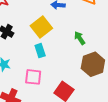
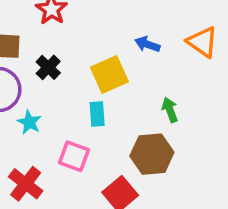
brown hexagon: (93, 64) -> (152, 154), moved

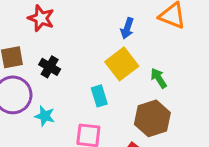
blue arrow: (147, 44) -> (127, 28), turned -78
yellow square: (109, 75) -> (122, 64), moved

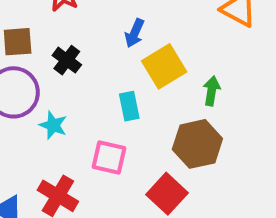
blue arrow: (127, 28) -> (135, 33), moved
green arrow: (159, 78) -> (212, 91), turned 36

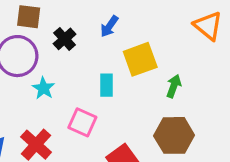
blue arrow: (135, 33) -> (109, 26), moved
brown hexagon: (197, 144) -> (174, 135), moved

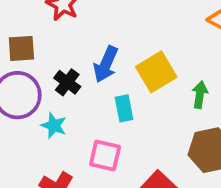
blue arrow: (109, 26) -> (106, 64), moved, size x1.4
black cross: (65, 39) -> (67, 82), moved

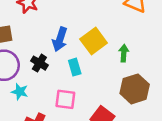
black cross: (67, 82) -> (39, 63), moved
cyan star: (54, 126) -> (20, 92), moved

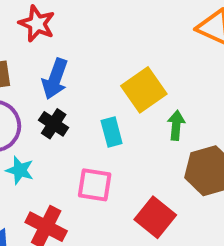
blue arrow: (60, 39) -> (55, 79), moved
green arrow: (124, 53) -> (176, 125), moved

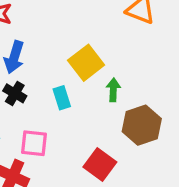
pink square: (95, 185) -> (34, 143), moved

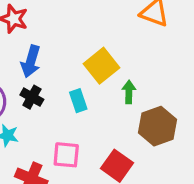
pink square: (34, 143) -> (66, 155), moved

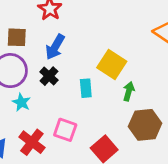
yellow square: (102, 66) -> (112, 65), turned -32

